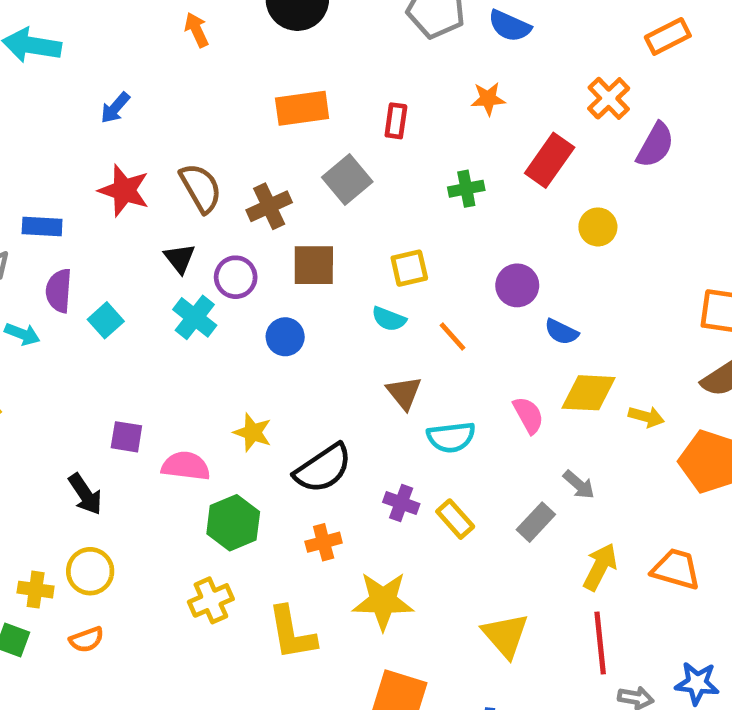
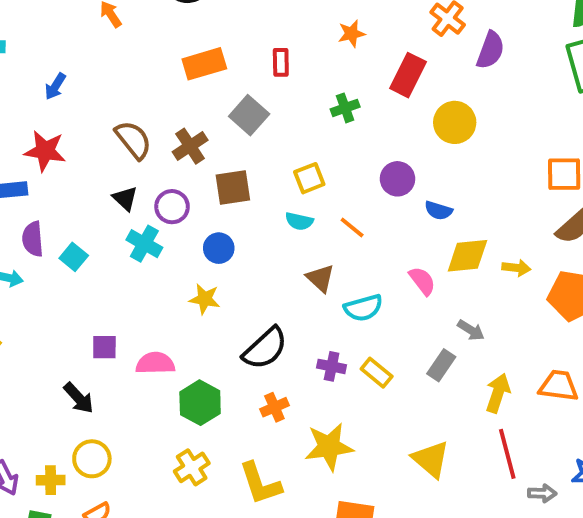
red star: (124, 190) -> (45, 151), moved
yellow circle: (598, 227) -> (455, 122), size x1.4
yellow star: (253, 432) -> (205, 299), moved

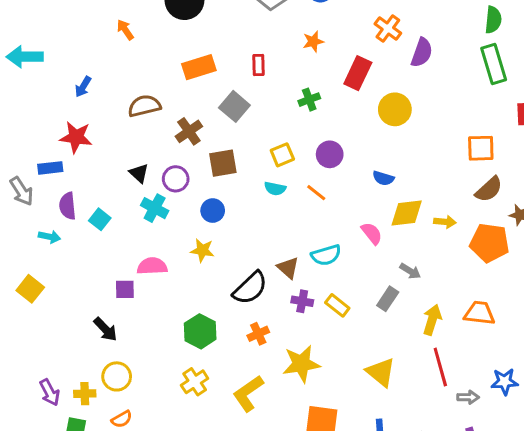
brown semicircle: (133, 140) -> (144, 106), moved, turned -64
purple circle: (397, 179) -> (330, 154), moved
brown triangle: (320, 278) -> (288, 268), moved
pink semicircle: (155, 363) -> (152, 266), moved
yellow L-shape: (260, 483) -> (248, 393), turned 75

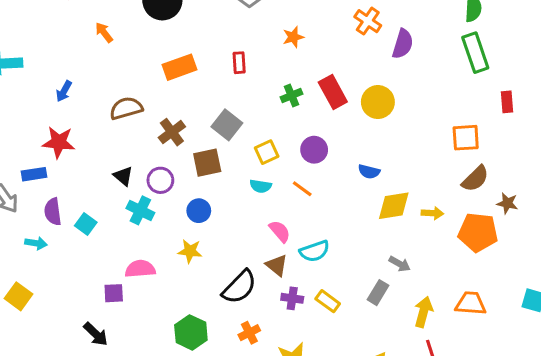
red rectangle: (358, 73) -> (333, 92), moved, turned -52
gray square: (234, 106) -> (227, 125), moved
pink semicircle: (372, 233) -> (280, 231), moved

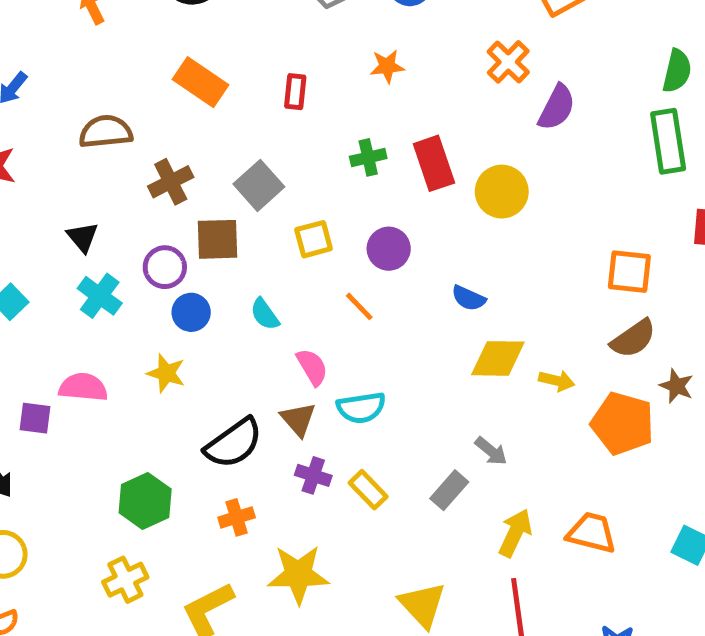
orange rectangle: (179, 67) -> (201, 82), turned 44
purple circle: (160, 180) -> (165, 267), moved
cyan semicircle: (261, 186) -> (265, 314), moved, turned 35

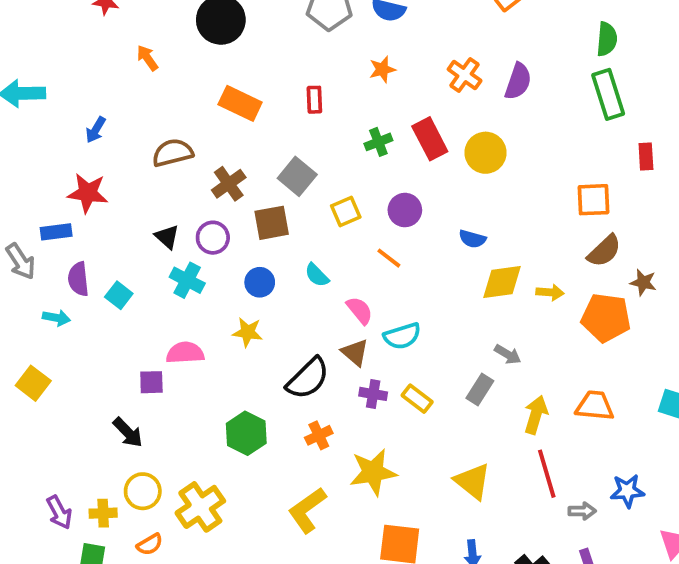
orange cross: (508, 62) -> (465, 75), moved
purple circle: (165, 267) -> (213, 238), moved
yellow cross: (125, 580) -> (200, 507), moved, size x1.4

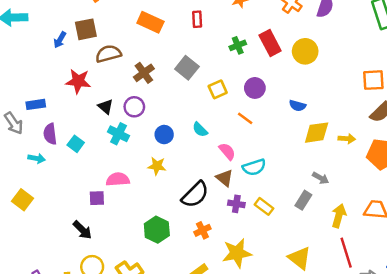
red star: (88, 193) -> (78, 81), moved
brown square: (272, 223) -> (86, 29), moved

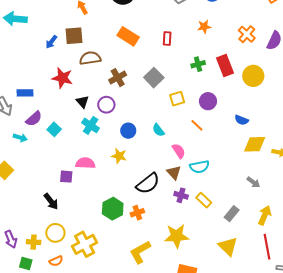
purple semicircle: (50, 134) -> (34, 119), turned -132
gray rectangle: (303, 200) -> (232, 214), moved
orange cross: (202, 230) -> (137, 213), moved

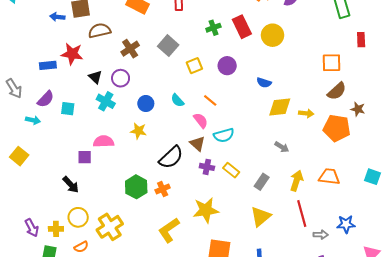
blue arrow: (51, 42) -> (57, 17), turned 64
blue rectangle: (25, 93) -> (48, 65), moved
orange line: (197, 125) -> (210, 100), moved
cyan square: (54, 129) -> (68, 109), turned -32
yellow triangle: (228, 246) -> (261, 217), turned 40

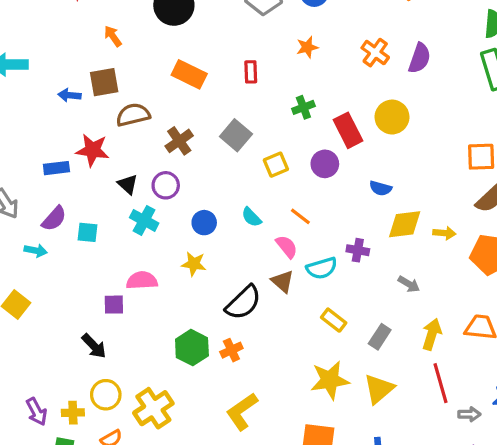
red rectangle: (242, 27) -> (348, 130), moved
purple cross: (207, 167) -> (358, 250), moved
yellow star: (206, 210) -> (330, 380), moved

